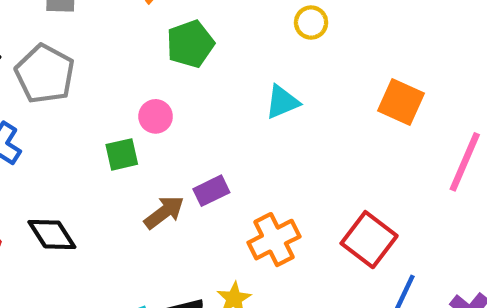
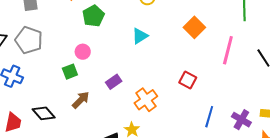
orange square: (401, 102) -> (194, 27), turned 30
brown arrow: (164, 212) -> (81, 100), moved
red square: (369, 240) -> (188, 80), moved, size x0.7

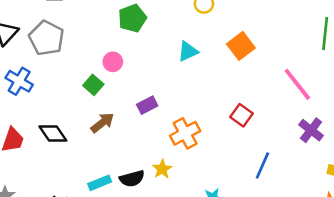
orange square: (194, 27) -> (241, 46), moved
pink line: (228, 50) -> (297, 84), turned -60
green square: (70, 72) -> (93, 85), turned -35
purple cross: (241, 120) -> (311, 130), moved

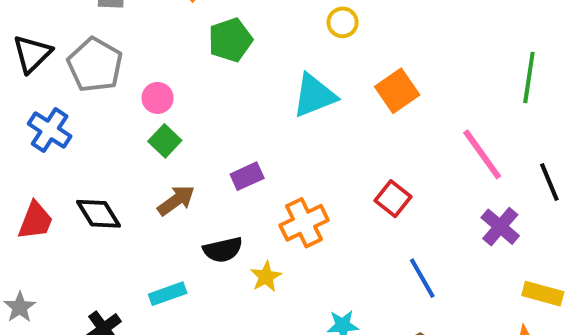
cyan triangle: (188, 51) -> (314, 95), size x1.4
pink circle: (113, 62) -> (158, 98), moved
blue line: (262, 165) -> (422, 278), turned -56
black semicircle: (132, 179) -> (223, 250), moved

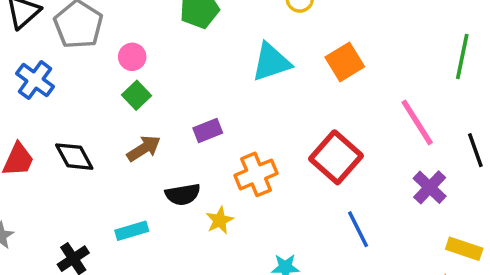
red square: (393, 199) -> (336, 157), size x1.6

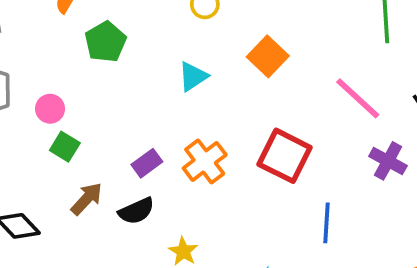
cyan triangle: (271, 62) -> (193, 77), size x0.7
orange cross: (256, 174) -> (205, 161), moved
black semicircle: (183, 194) -> (136, 211), moved
blue line: (358, 229) -> (326, 223), turned 45

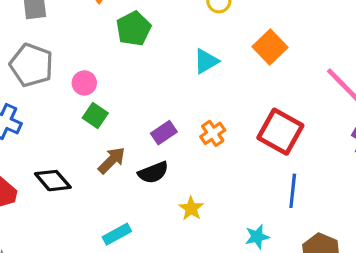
orange cross: (205, 161) -> (213, 133), size x0.7
blue line: (326, 223) -> (293, 191), moved

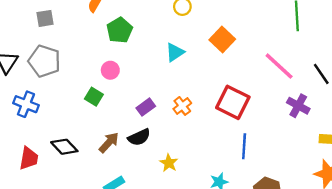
pink circle: (84, 83) -> (110, 70), moved
brown arrow: (112, 160) -> (109, 143), moved

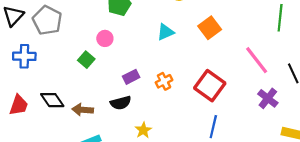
blue cross: (26, 104) -> (24, 56), turned -30
brown arrow: (109, 143) -> (83, 110), moved, turned -138

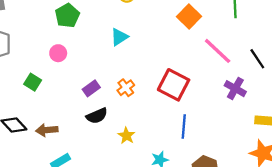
orange square: (210, 28) -> (189, 17), moved
green square: (86, 60) -> (33, 82), moved
black semicircle: (121, 103) -> (97, 116), moved
yellow star: (143, 130) -> (126, 136), moved

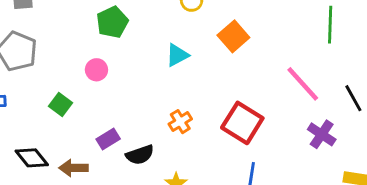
orange square: (189, 17) -> (233, 36), moved
purple rectangle: (91, 88) -> (108, 139), moved

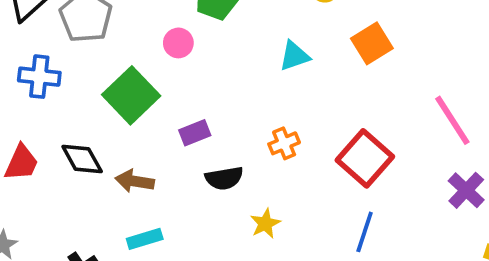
pink circle: (96, 70) -> (178, 43), moved
green square: (60, 104) -> (131, 95), size x1.8
purple rectangle: (108, 139) -> (195, 133), moved

